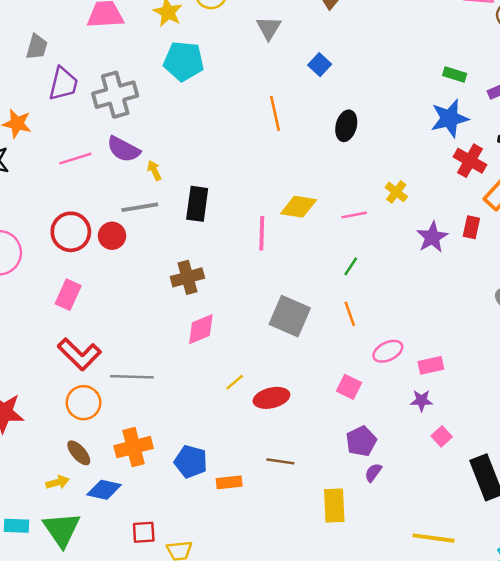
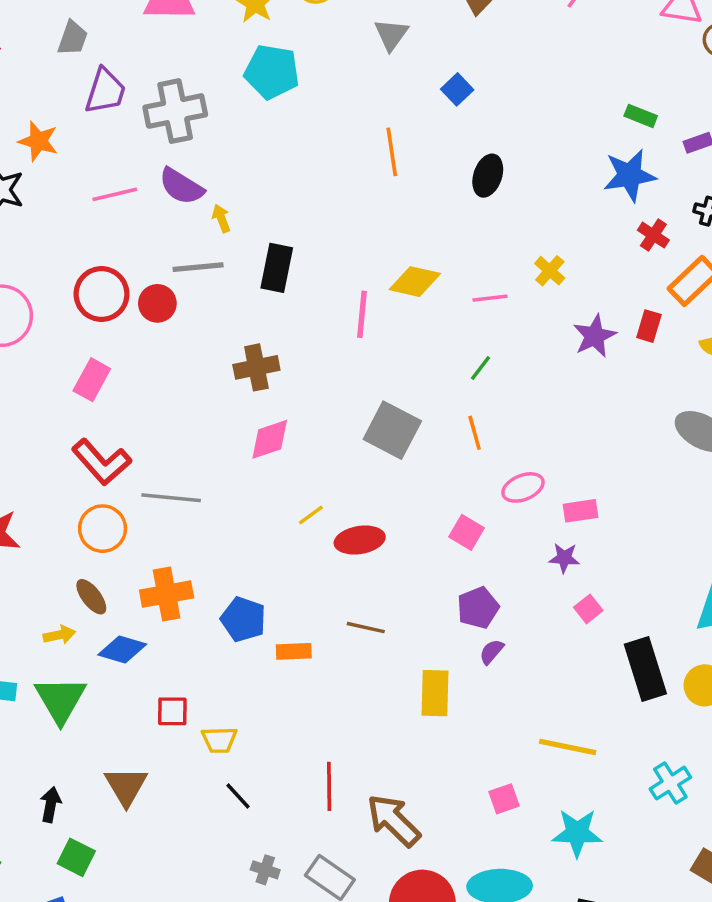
red cross: (470, 161) -> (653, 235), size x0.7

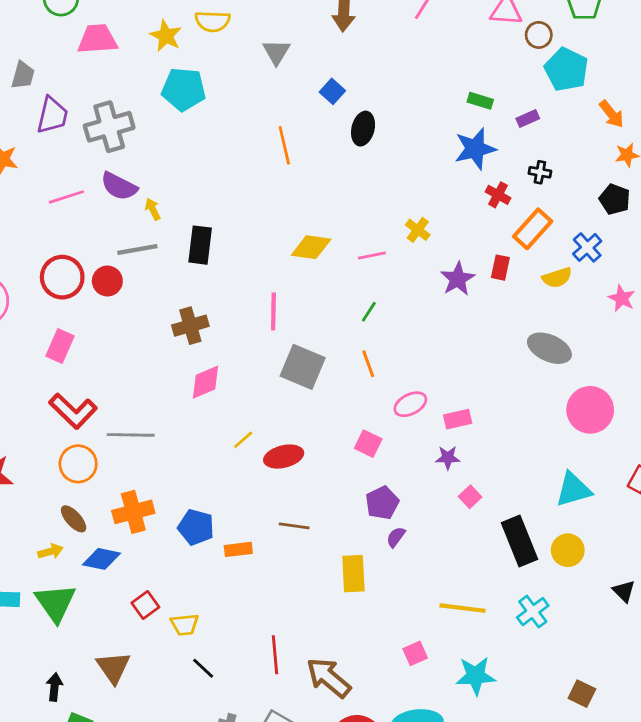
black ellipse: (488, 176) -> (363, 129), moved
pink line: (362, 314) -> (273, 311), moved
red square: (172, 711) -> (145, 605), turned -32
cyan cross: (670, 783) -> (533, 612), moved

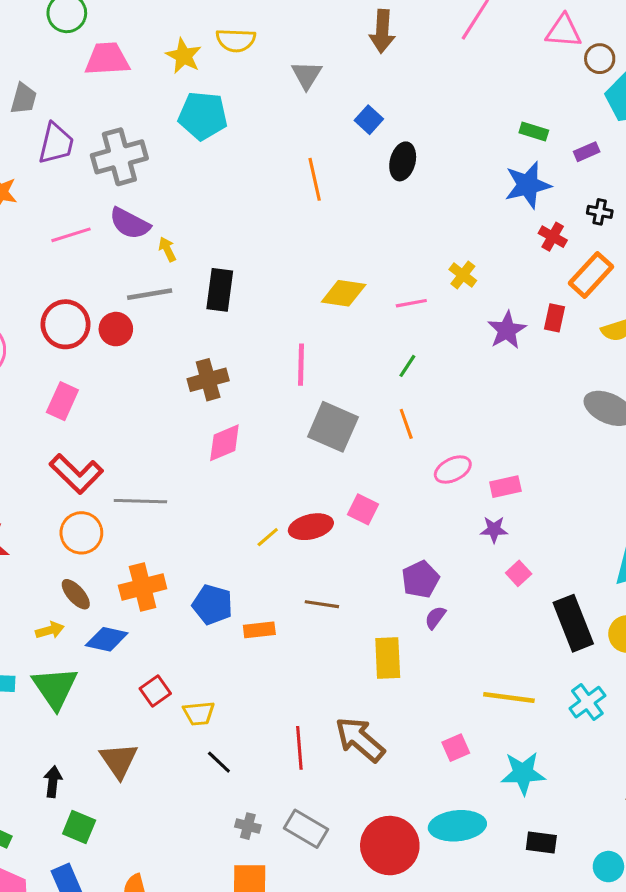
yellow line: (243, 440) -> (268, 537), moved
pink square: (368, 444) -> (363, 509), moved
brown arrow: (329, 678) -> (360, 739), moved

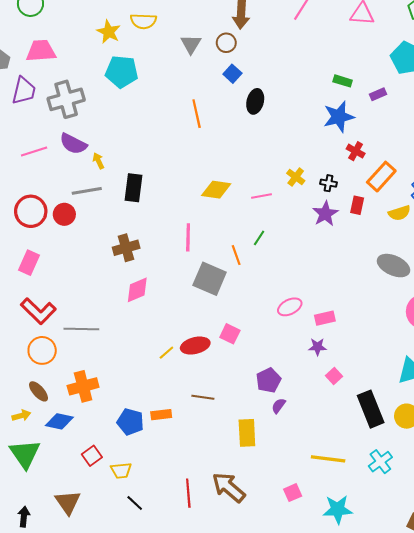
pink trapezoid: (107, 59) -> (41, 51), moved
brown circle: (600, 59) -> (226, 43), moved
black cross: (600, 212) -> (329, 183), moved
orange line: (406, 424) -> (236, 255), moved
blue pentagon: (212, 605) -> (130, 422), moved

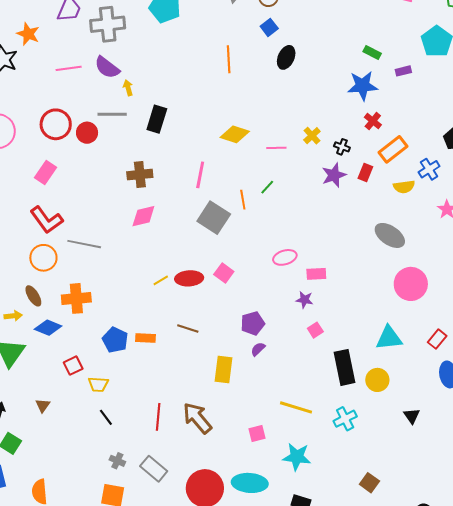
brown triangle: (68, 502) -> (43, 406), size x0.6

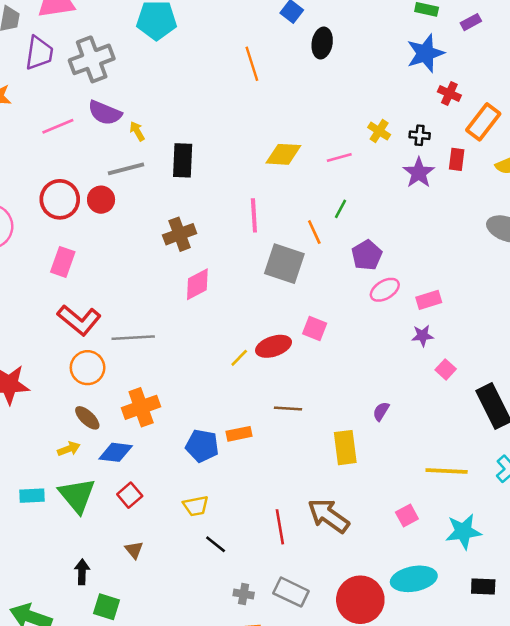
purple pentagon: (253, 323) -> (367, 255), moved
red square: (73, 366) -> (130, 495), moved

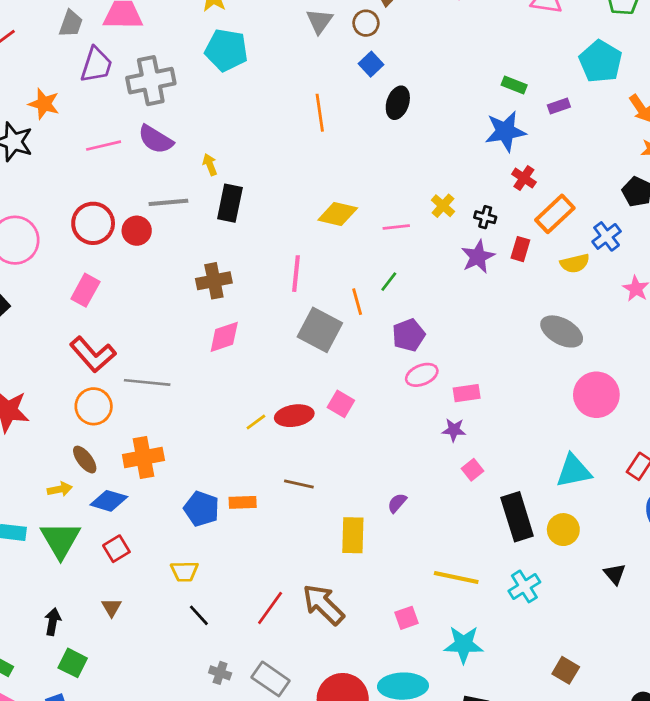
yellow arrow: (137, 131) -> (210, 165), moved
red line: (280, 527) -> (270, 608), turned 36

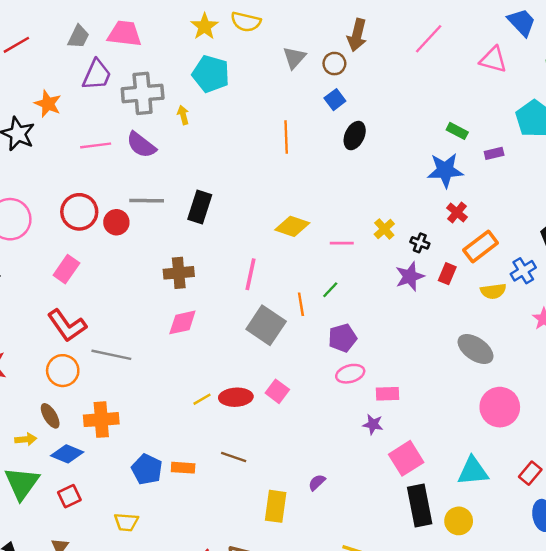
yellow arrow: (210, 165) -> (183, 115), moved
pink square: (473, 470) -> (406, 458), moved, size x1.8

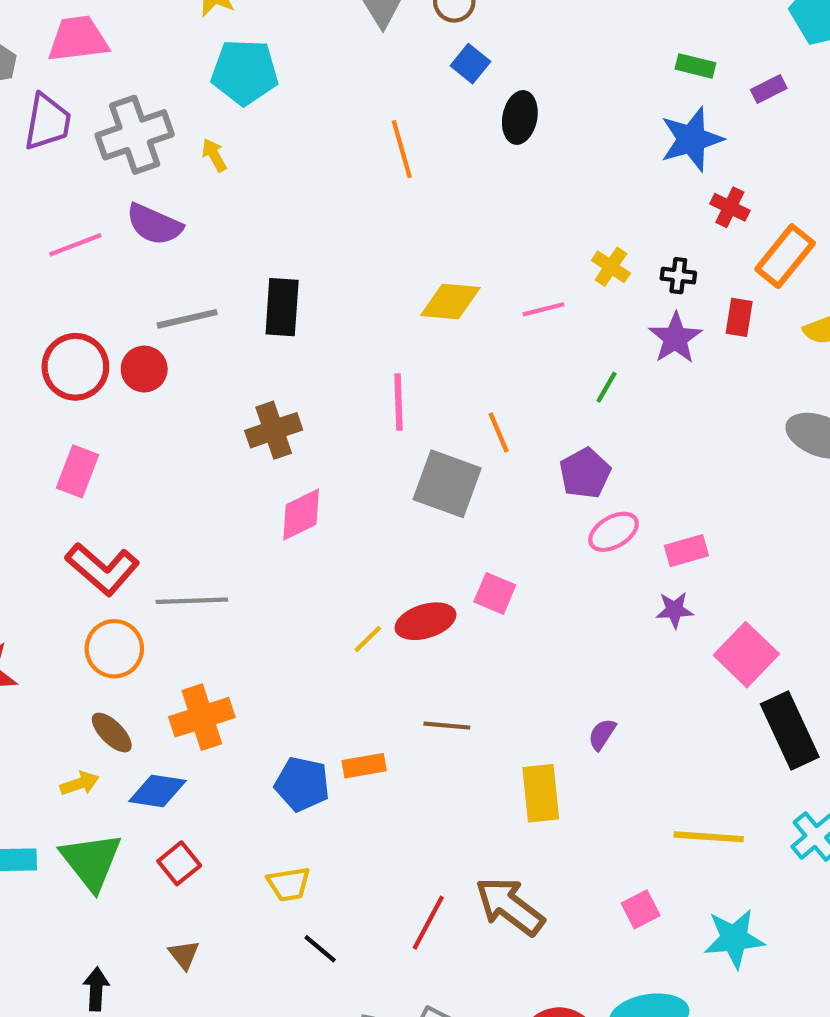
green line: (330, 290) -> (606, 387), moved

